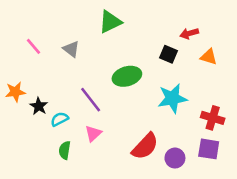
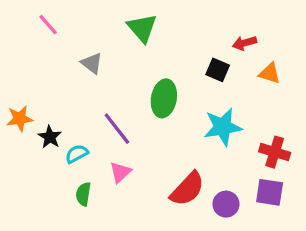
green triangle: (110, 22) -> (142, 28), turned -45
pink line: (34, 46) -> (48, 25), moved
green ellipse: (127, 76) -> (164, 98), turned -64

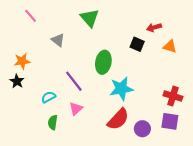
orange star: (20, 119) -> (22, 61), moved
cyan star: (223, 127) -> (121, 89), moved
black star: (50, 137) -> (17, 81), moved

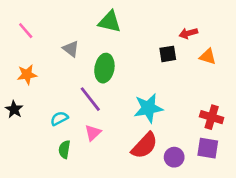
pink line: (31, 16) -> (26, 31), moved
green triangle: (90, 18) -> (110, 22), turned -36
black square: (137, 44) -> (168, 54), turned -32
green ellipse: (103, 62) -> (104, 68), moved
black star: (17, 81) -> (14, 109), moved

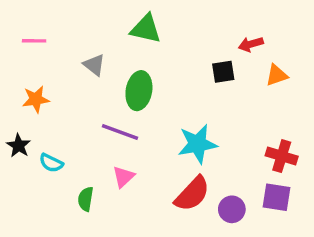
pink line: (26, 31) -> (34, 41), turned -48
orange triangle: (208, 56) -> (277, 75), turned -36
purple line: (90, 99) -> (120, 132), turned -32
cyan semicircle: (59, 118) -> (51, 163), moved, turned -126

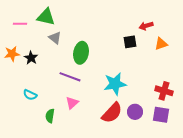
green triangle: (146, 29) -> (46, 17), moved
orange star: (36, 99) -> (12, 54), moved
black star: (19, 146) -> (31, 58), moved
purple circle: (232, 209) -> (135, 112), moved

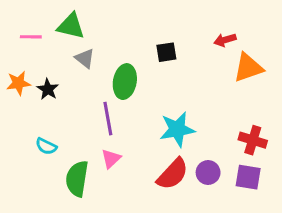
black square: (130, 42) -> (166, 52), moved
orange triangle: (161, 44) -> (248, 68), size x1.5
purple line: (70, 77) -> (108, 119), turned 60
green semicircle: (50, 116) -> (77, 179), size x1.6

